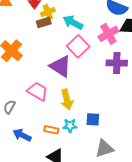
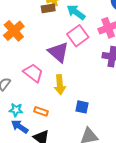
cyan star: (70, 126) -> (16, 110), moved
blue arrow: (22, 135) -> (20, 127), moved

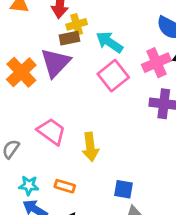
purple triangle: (58, 52) -> (55, 63), moved, turned 35
blue square: (82, 107) -> (124, 189), moved

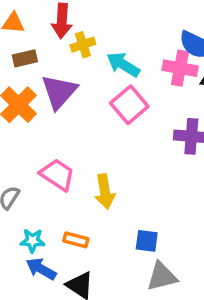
brown rectangle: (69, 38) -> (25, 58), moved
pink cross: (156, 63) -> (180, 68), moved, turned 36

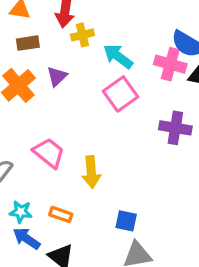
purple triangle: (59, 92) -> (57, 76), size x0.6

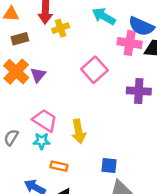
cyan arrow: (118, 56) -> (104, 16), moved
purple triangle: (57, 76) -> (38, 75), moved
cyan star: (21, 212) -> (42, 141), moved

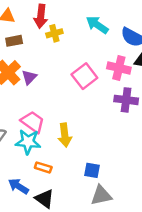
pink cross: (130, 43) -> (119, 68), moved
cyan star: (42, 141) -> (28, 142), size x1.5

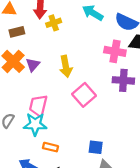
pink square: (84, 76) -> (84, 95), moved
pink trapezoid: (33, 122) -> (38, 106), turned -110
yellow arrow: (65, 135) -> (66, 66), moved

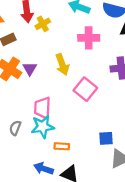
pink cross: (115, 51) -> (89, 38), moved

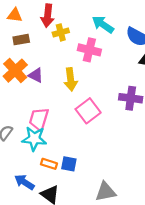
pink cross: (89, 38) -> (89, 50), moved
purple triangle: (30, 69) -> (36, 75), turned -48
blue square: (106, 138) -> (69, 164), moved

